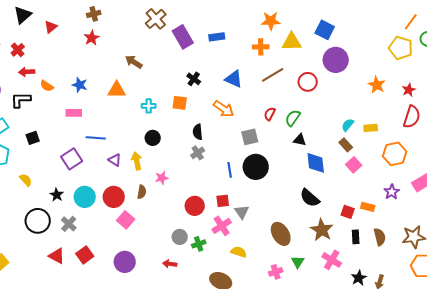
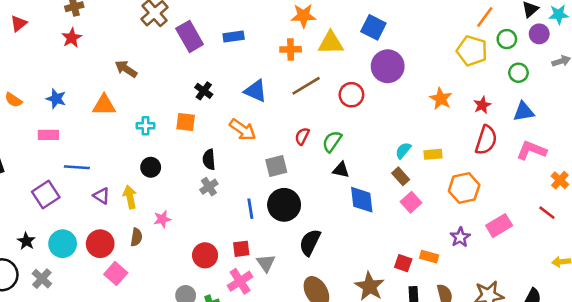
black semicircle: (310, 198) -> (310, 242), moved, turned 75

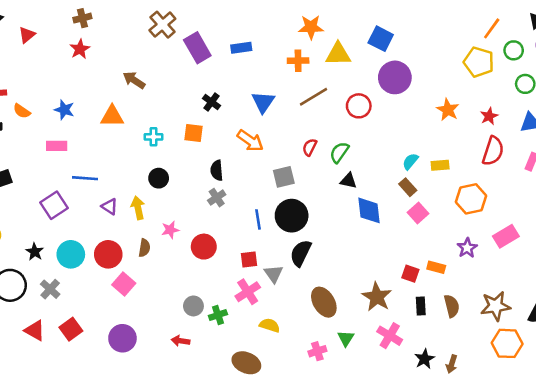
blue triangle: (256, 91) -> (263, 102), turned 40
black semicircle: (310, 242) -> (301, 253), moved
red circle: (205, 255) -> (204, 247), moved

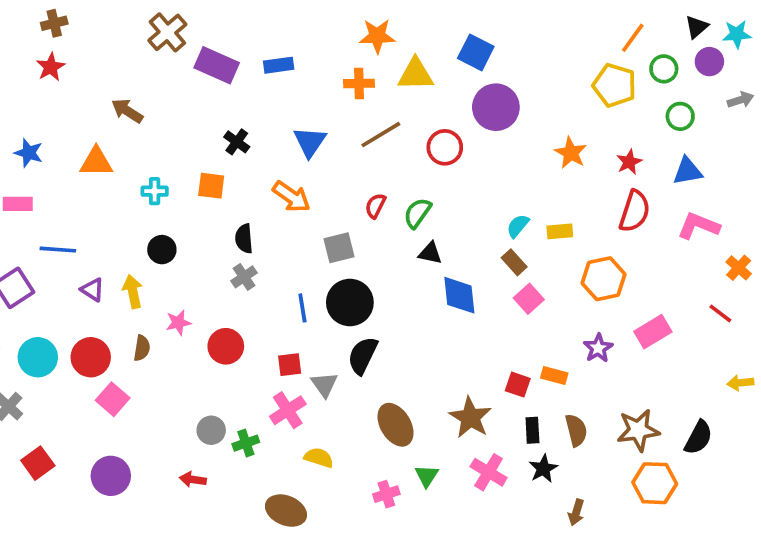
purple rectangle: (197, 48) -> (217, 65), turned -36
black star: (425, 359) -> (543, 469), moved

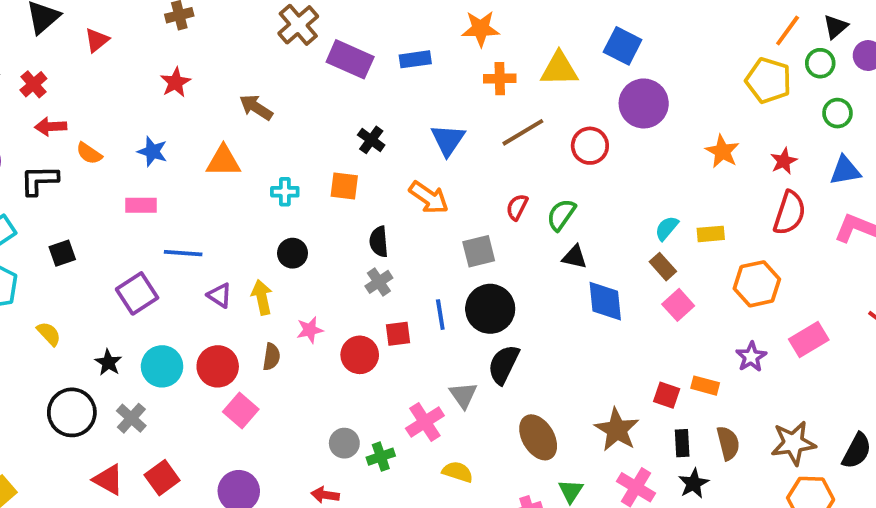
black triangle: (697, 27) -> (836, 27), moved
orange star: (377, 36) -> (481, 29), moved
red star: (51, 67) -> (175, 82), moved
red square: (290, 365) -> (398, 334), moved

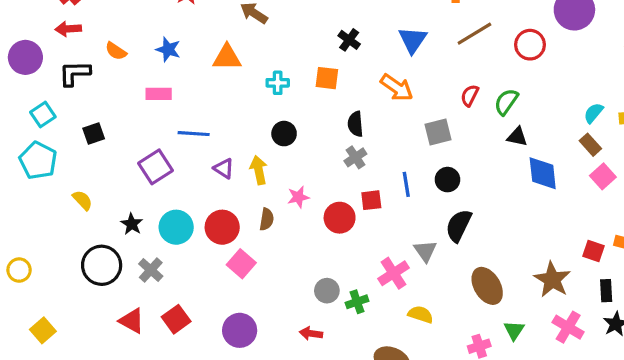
red arrow: (51, 127) -> (68, 29), moved
black circle: (490, 309) -> (447, 180), size x0.6

